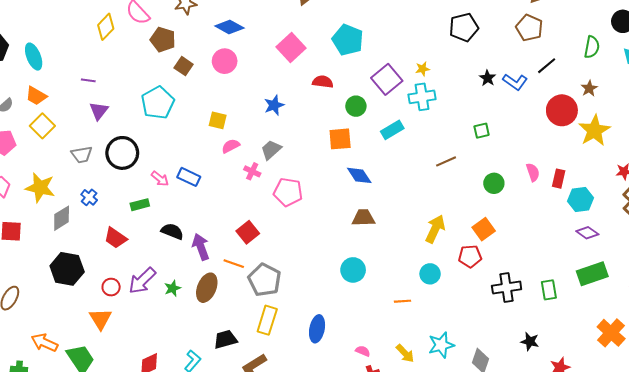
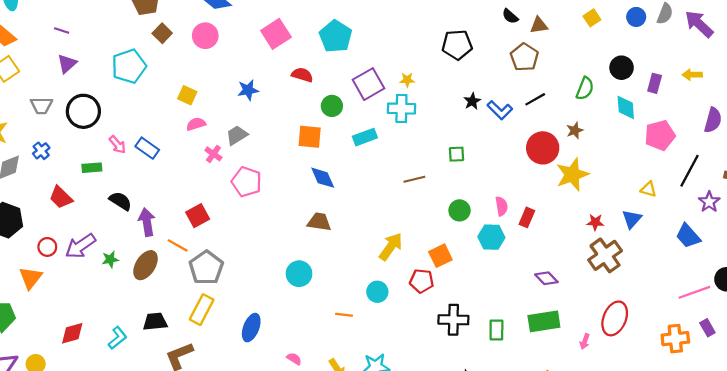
cyan hexagon: (581, 200) -> (491, 237), moved

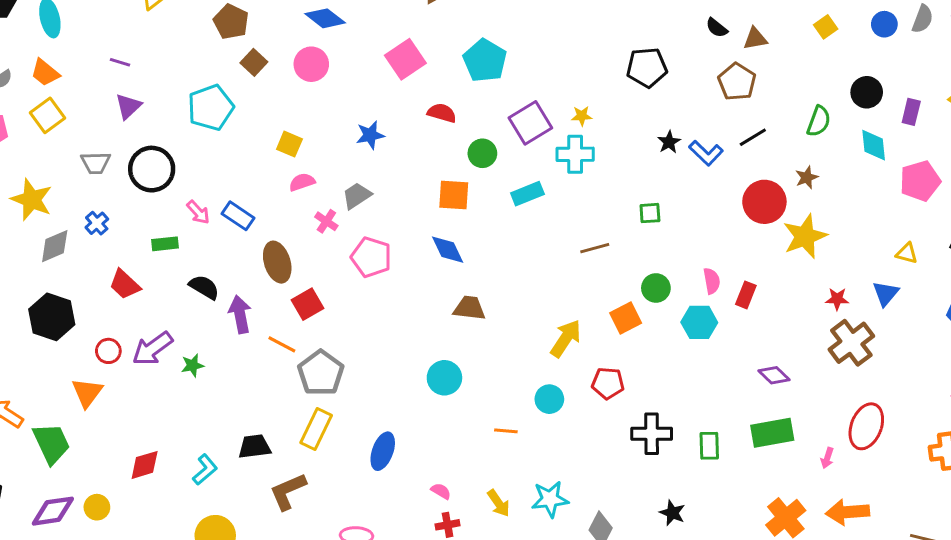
blue diamond: (323, 178) -> (448, 250), moved
orange square: (440, 256) -> (626, 318), moved
brown ellipse: (146, 265) -> (277, 262), moved, turned -48

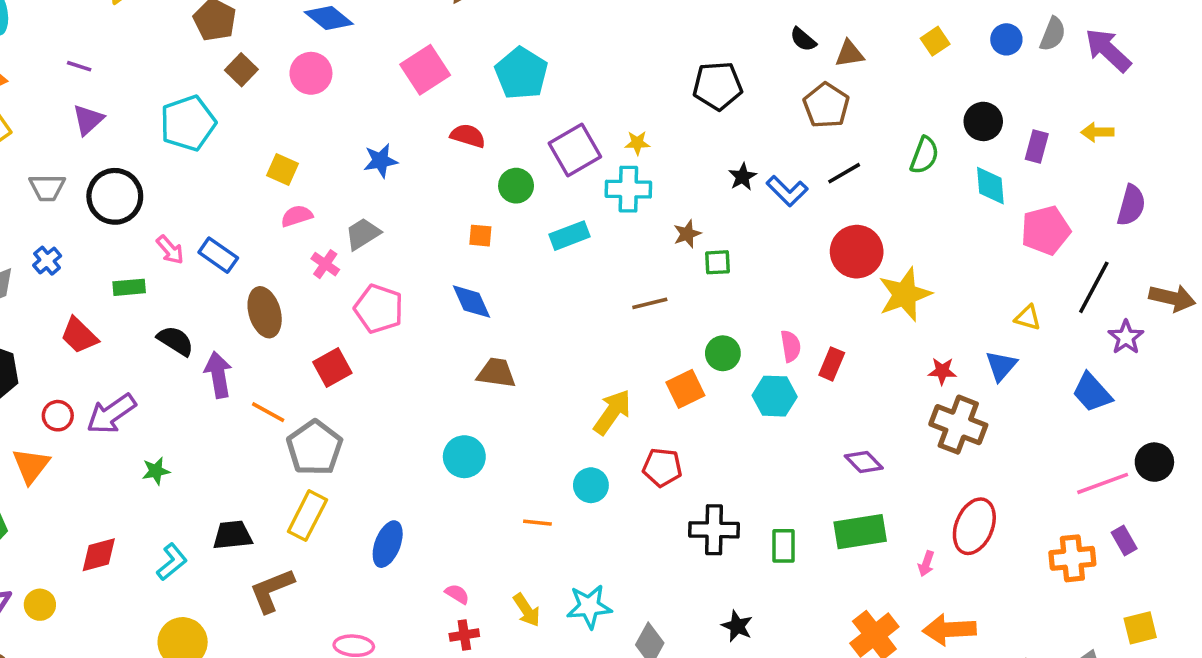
brown star: (807, 177) -> (687, 234), moved
orange square: (454, 195) -> (480, 236), size x0.6
red square: (308, 304) -> (332, 368), moved
brown cross: (851, 343) -> (958, 425), turned -33
green star: (193, 365) -> (156, 471), moved

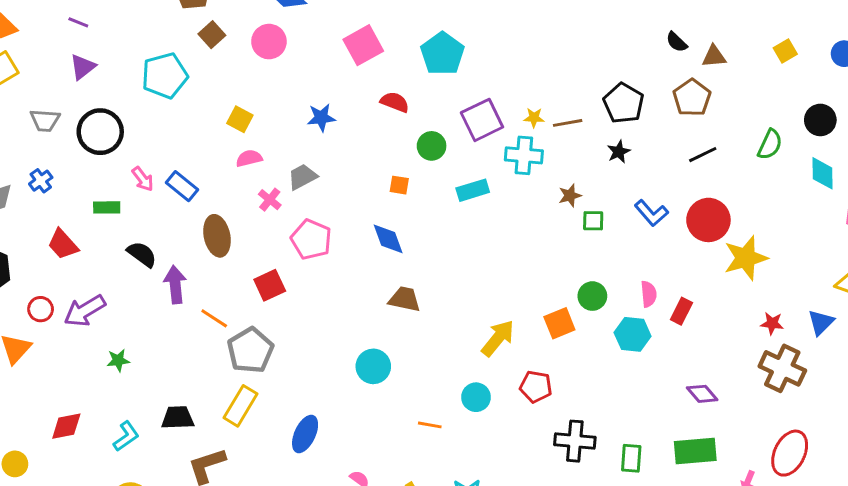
black pentagon: (718, 86) -> (624, 103), moved, turned 30
blue L-shape: (787, 191) -> (651, 213), moved
brown line: (650, 303) -> (568, 123), moved

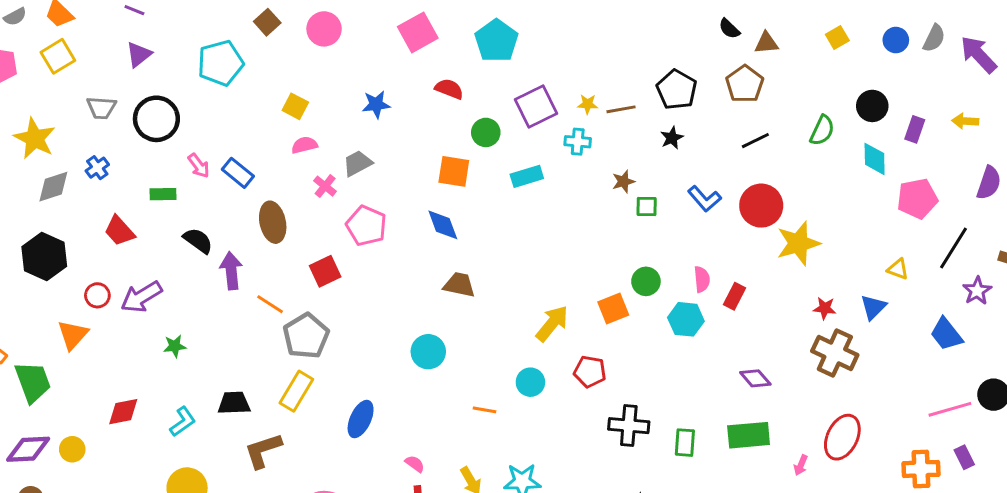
cyan cross: (524, 155) -> (578, 142), size x0.7
orange square: (399, 185) -> (454, 171), size x1.6

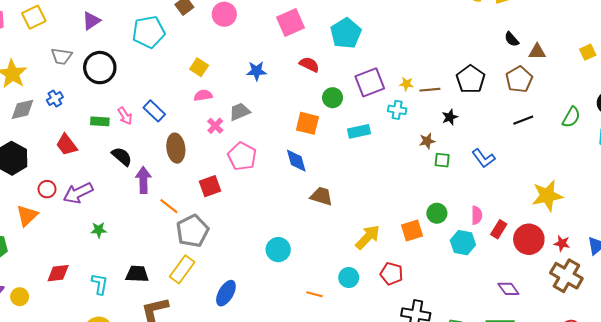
black star: (672, 138) -> (450, 117), moved
pink arrow: (199, 166) -> (125, 116), moved
red circle: (761, 206) -> (529, 239), moved
brown trapezoid: (459, 285) -> (321, 196), moved
cyan L-shape: (183, 422) -> (100, 284), turned -50

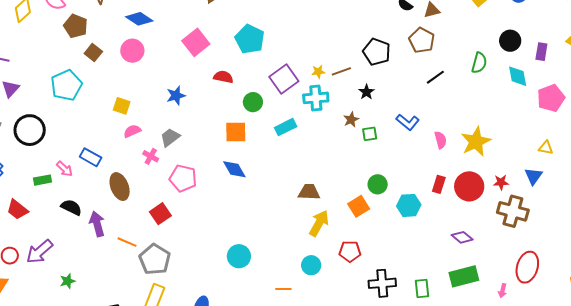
cyan cross: (397, 110) -> (316, 98), size x1.4
brown trapezoid: (321, 196) -> (309, 192), moved
pink semicircle: (477, 215) -> (441, 140), moved

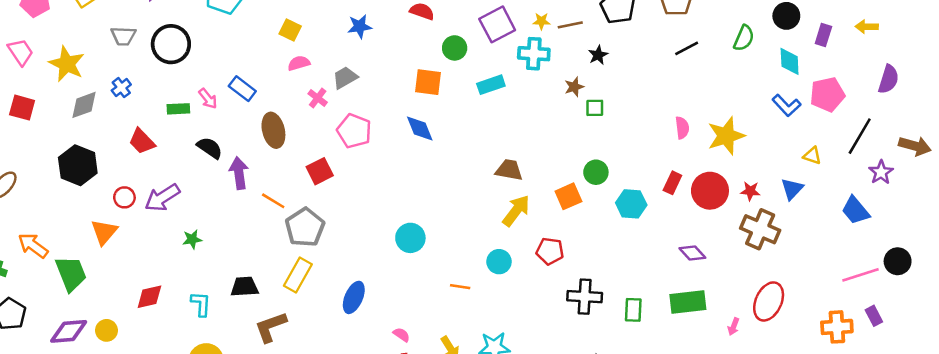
blue L-shape: (408, 122) -> (787, 105), moved

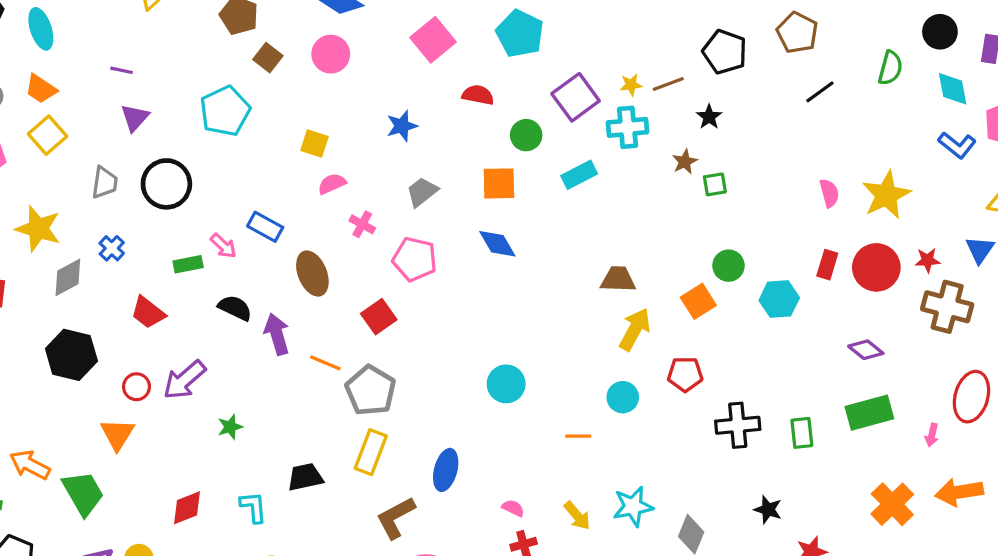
gray trapezoid: (123, 36) -> (105, 183), turned -76
gray trapezoid: (345, 78) -> (422, 192), moved
brown L-shape: (271, 327) -> (396, 518), moved

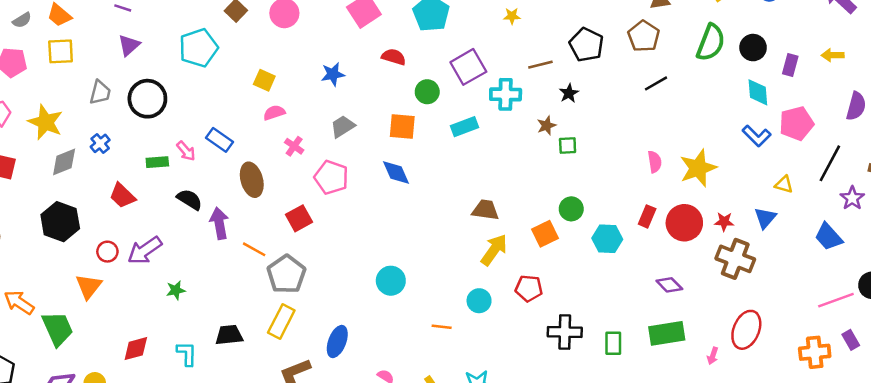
green semicircle: (890, 68) -> (711, 43), moved, size x1.4
yellow star: (631, 85) -> (512, 16), moved
yellow square: (48, 135) -> (61, 51), turned 32

